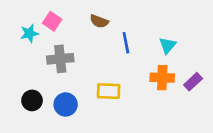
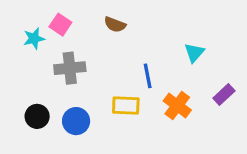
blue line: (126, 43) -> (148, 76), moved
orange cross: (162, 78) -> (177, 105), moved, turned 35

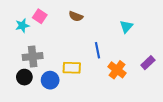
cyan triangle: (194, 53) -> (126, 27), moved
gray cross: (70, 68) -> (33, 56), moved
yellow rectangle: (126, 105) -> (72, 68), moved

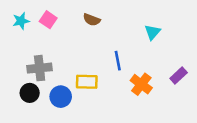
cyan star: (22, 26) -> (21, 21), moved

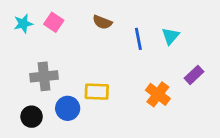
blue line: (118, 61) -> (138, 39), moved
purple rectangle: (179, 76) -> (194, 75), moved
black circle: (30, 93) -> (32, 117), moved

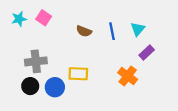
brown semicircle: (102, 22) -> (84, 31), moved
purple rectangle: (194, 75) -> (147, 52), moved
black circle: (32, 117) -> (30, 86), moved

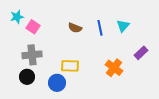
pink square: (44, 18) -> (33, 27), moved
purple rectangle: (147, 52) -> (141, 53), moved
blue circle: (55, 87) -> (57, 83), moved

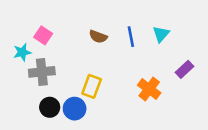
cyan star: (17, 17) -> (22, 52), moved
yellow rectangle: (70, 66) -> (92, 86), turned -72
black circle: (27, 77) -> (50, 107), moved

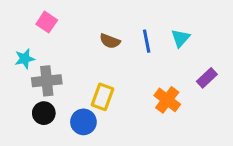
pink square: (43, 35) -> (47, 22), moved
black circle: (50, 107) -> (44, 113), moved

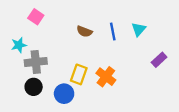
orange cross: (167, 100) -> (106, 77), moved

